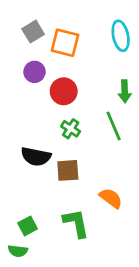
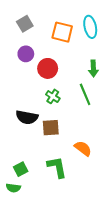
orange square: (65, 43) -> (62, 32), moved

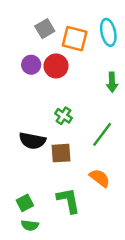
gray square: (25, 24) -> (45, 29), moved
red circle: (48, 68) -> (56, 66), moved
green line: (85, 94) -> (102, 134), moved, turned 60
green semicircle: (13, 188) -> (30, 225), moved

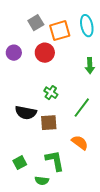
orange square: (75, 39) -> (60, 31), turned -30
purple circle: (31, 65) -> (14, 53), moved
green semicircle: (30, 225) -> (42, 181), moved

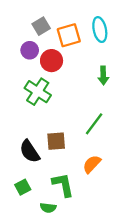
purple circle: (14, 53) -> (30, 50), moved
green cross: (51, 93) -> (38, 92), moved, size x1.6
black semicircle: (26, 113) -> (30, 151), moved, turned 45
orange semicircle: (80, 143) -> (92, 164), turned -84

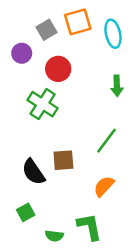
orange square: (69, 35) -> (78, 22), moved
purple circle: (30, 50) -> (22, 53), moved
green L-shape: (63, 185) -> (90, 227), moved

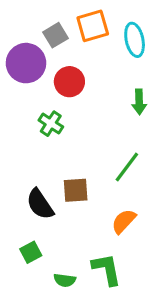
purple circle: (22, 53) -> (26, 63), size x1.6
green cross: (43, 104) -> (51, 124), size x0.7

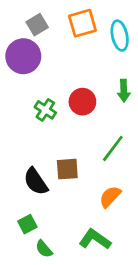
gray square: (55, 35) -> (37, 25), moved
red circle: (69, 82) -> (82, 102), moved
green L-shape: (107, 269) -> (95, 239), turned -44
green semicircle: (65, 280) -> (44, 249), moved, turned 42

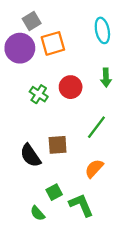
orange square: (82, 23) -> (53, 43), moved
green square: (27, 224) -> (54, 192), moved
green L-shape: (95, 239) -> (81, 205), turned 32

